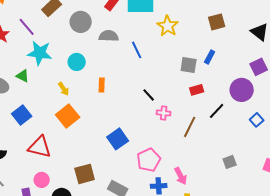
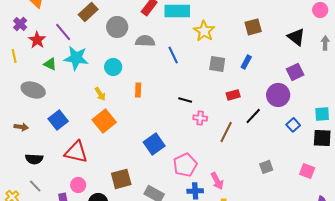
gray square: (189, 65) -> (217, 64), moved
green triangle: (23, 76) -> (50, 64), moved
black line: (149, 95) -> (185, 100), turned -32

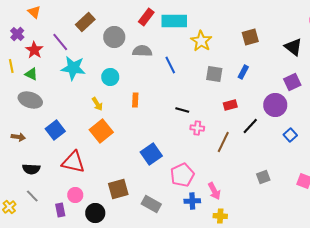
green triangle: (50, 64) -> (31, 74), moved

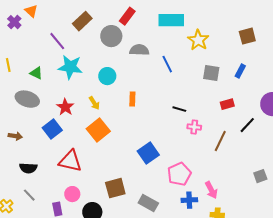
red rectangle: (146, 17) -> (127, 16), moved
purple cross: (17, 34) -> (14, 22), moved
red star: (34, 50) -> (65, 107), moved
green triangle: (31, 74) -> (36, 73), moved

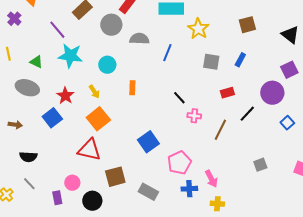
purple cross: (14, 22) -> (14, 19), moved
blue line: (167, 64) -> (167, 53), turned 48
black line: (179, 109) -> (179, 98), turned 32
red triangle: (70, 161) -> (89, 150), moved

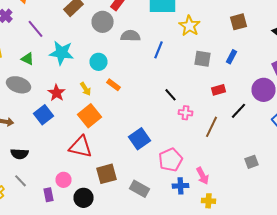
purple line: (57, 30) -> (36, 29), moved
orange rectangle: (132, 88) -> (114, 85), moved, turned -56

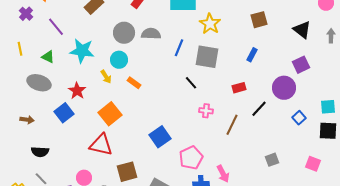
gray circle: (102, 22) -> (124, 33), moved
gray square: (202, 59) -> (207, 57), moved, size x1.4
yellow arrow: (86, 89) -> (106, 77), moved
black line: (170, 95) -> (191, 83), moved

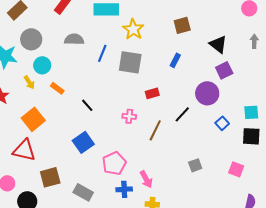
black triangle: (302, 30) -> (218, 44), moved
gray circle: (124, 33) -> (31, 39), moved
black line: (191, 83) -> (87, 105), moved
red rectangle: (239, 88) -> (152, 93), moved

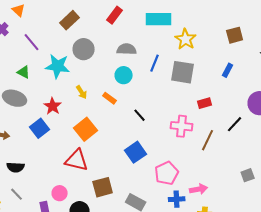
cyan circle: (42, 65) -> (124, 75), moved
pink cross: (129, 116) -> (182, 126), size x1.5
pink arrow: (146, 179) -> (199, 189), turned -72

